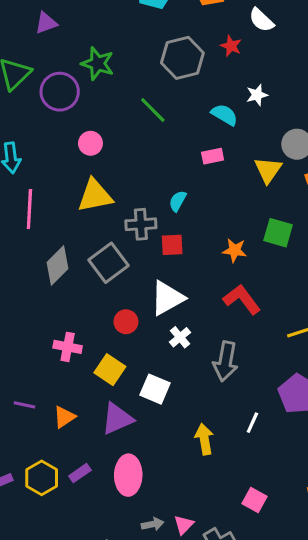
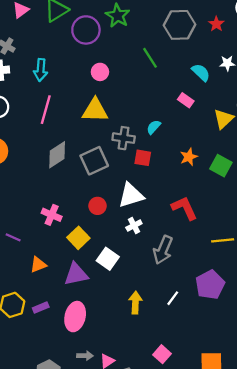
pink rectangle: (213, 156) -> (186, 100), turned 35
orange star: (235, 250) -> (189, 157), moved, turned 30
purple line: (24, 405) -> (13, 237), moved

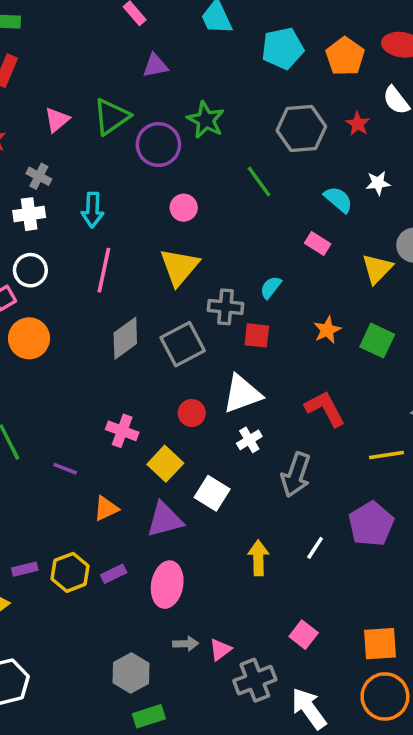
yellow triangle: (95, 110) -> (179, 267), turned -48

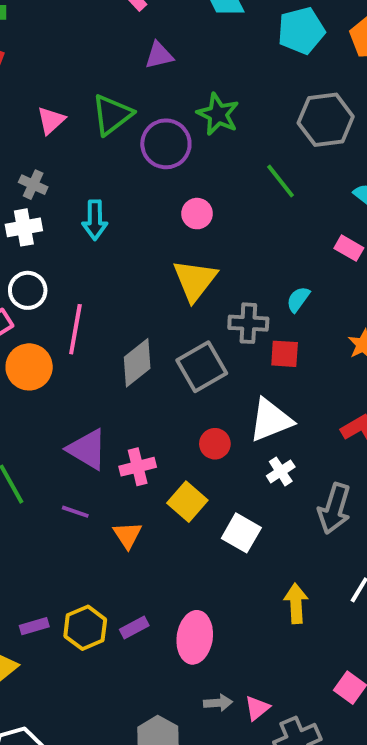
pink line: (104, 270) -> (75, 329), moved
pink cross: (122, 431) -> (138, 467), turned -32
orange triangle: (106, 508) -> (127, 535), moved, turned -36
purple triangle: (165, 520) -> (87, 449), moved, turned 48

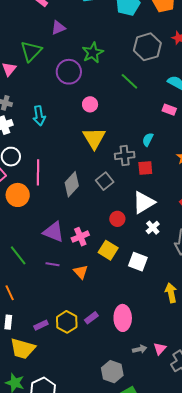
green star: (218, 114) -> (93, 53), turned 30
green triangle: (112, 115) -> (31, 51), moved
gray square: (202, 367) -> (105, 181), size x0.7

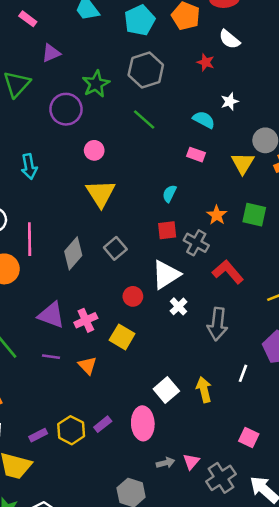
gray hexagon: (147, 47) -> (146, 70), moved
gray cross: (125, 155) -> (196, 243), moved, turned 36
white square: (138, 262) -> (166, 390), moved, turned 30

